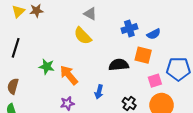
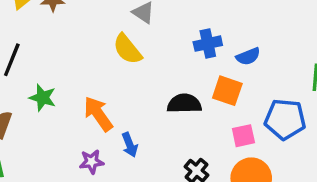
green star: (47, 67) -> (43, 98), moved
blue arrow: (99, 92) -> (130, 145), moved, turned -40

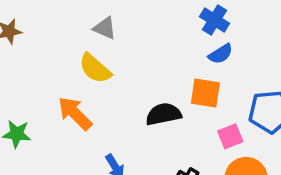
blue cross: (208, 44) -> (214, 20), moved, turned -36
orange arrow: (98, 114) -> (75, 113), moved

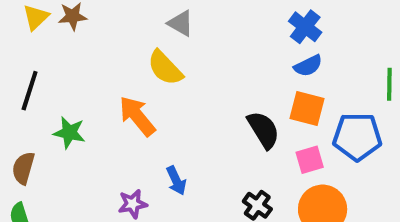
orange square: (205, 93) -> (307, 109), moved
black semicircle: (164, 114) -> (263, 130), moved, turned 64

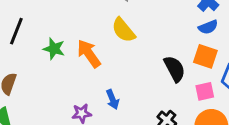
yellow semicircle: (165, 68) -> (123, 30), moved
green star: (69, 133) -> (54, 49), moved

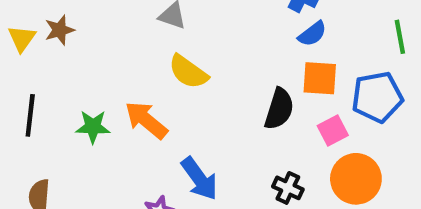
black semicircle: (175, 69) -> (279, 109), turned 60
blue arrow: (113, 99) -> (199, 179), size x1.5

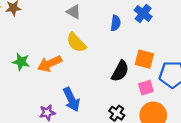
blue semicircle: (312, 34) -> (116, 23), moved, turned -56
orange arrow: (146, 120) -> (50, 64), turned -75

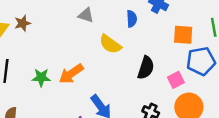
yellow semicircle: (76, 43) -> (110, 44), moved
orange square: (144, 59) -> (183, 35), moved

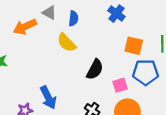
blue semicircle: (132, 19) -> (73, 19), moved
orange arrow: (71, 74) -> (25, 27), moved

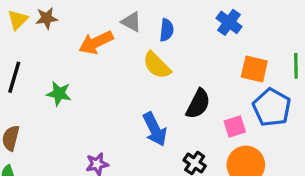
blue pentagon: (145, 72) -> (272, 107), turned 30
blue arrow: (48, 98) -> (155, 129), moved

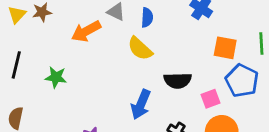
black semicircle: (198, 104) -> (178, 81), turned 64
blue arrow: (155, 129) -> (141, 104), turned 52

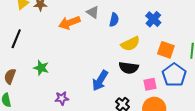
yellow semicircle: (140, 49) -> (130, 44), moved, turned -78
green star: (56, 77) -> (41, 68), moved

